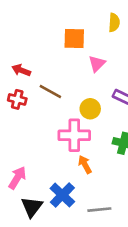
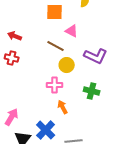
pink triangle: (97, 64) -> (72, 31), turned -48
brown line: (50, 92) -> (56, 46), moved
pink cross: (74, 135) -> (55, 85), size x0.7

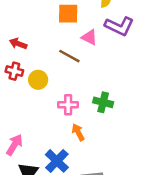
purple L-shape: (96, 56) -> (119, 26), moved
yellow circle: (67, 65) -> (38, 80), moved
green cross: (92, 91) -> (103, 102), moved

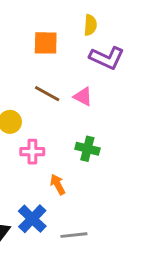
pink triangle: (89, 37) -> (83, 97), moved
pink cross: (68, 105) -> (32, 152), moved

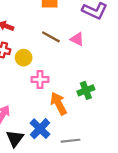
green cross: (87, 149) -> (86, 90), moved, turned -35
orange arrow: (58, 184) -> (59, 104), size x1.5

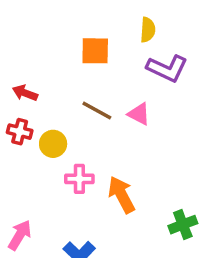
green cross: (86, 90) -> (183, 225), moved
orange arrow: (59, 104) -> (121, 195), moved

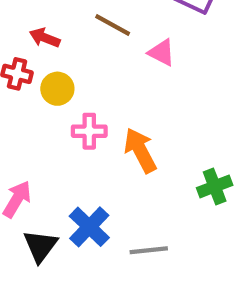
red arrow: (25, 93) -> (45, 38), moved
brown line: (97, 110) -> (113, 25), moved

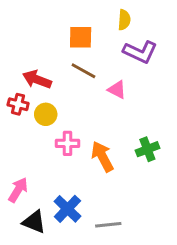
red arrow: (45, 38) -> (37, 79), size x1.4
green cross: (215, 186) -> (147, 149), moved
black triangle: (40, 246) -> (34, 222), turned -45

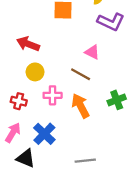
brown line: (83, 71) -> (81, 74), moved
red cross: (18, 104) -> (19, 101), moved
blue cross: (67, 209) -> (44, 134), moved

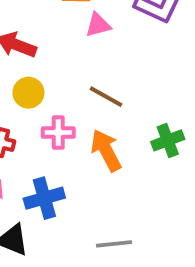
pink triangle: (92, 52) -> (98, 25), moved, turned -42
blue cross: (44, 134) -> (44, 198), turned 30

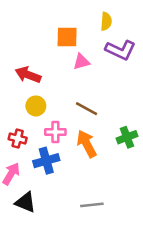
blue cross: (44, 198) -> (46, 161), moved

